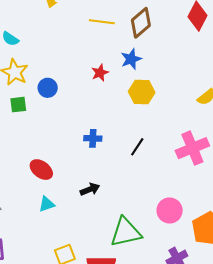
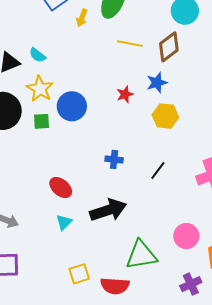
blue circle: (48, 88) -> (72, 106), size x1.5
black arrow: (90, 189) -> (108, 210), size x1.8
cyan triangle: (47, 204) -> (64, 222), turned -30

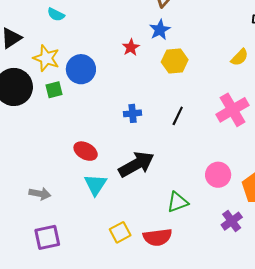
cyan semicircle: (37, 55) -> (56, 15), moved
cyan triangle: (64, 222) -> (95, 185), size x1.4
green triangle: (141, 255) -> (178, 202), size x0.7

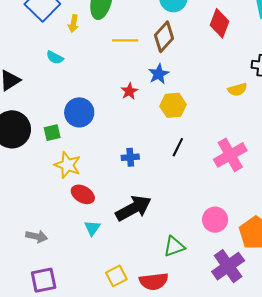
yellow semicircle: (240, 57) -> (237, 90), moved, turned 30
yellow star: (46, 58) -> (68, 165), moved
black line: (178, 116) -> (178, 147), moved
cyan triangle: (95, 185) -> (92, 228), size x0.7
purple cross: (232, 221) -> (228, 266), size x1.5

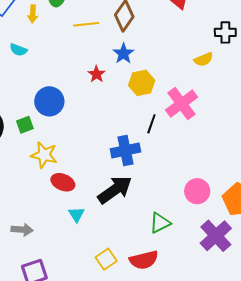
pink cross: (230, 155) -> (182, 104), moved
blue cross: (130, 157) -> (125, 150), moved, size x1.6

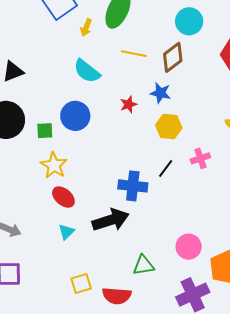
cyan semicircle: (18, 50) -> (87, 71), moved, size x1.6
blue star: (123, 53) -> (160, 93), turned 30
pink cross: (182, 104) -> (200, 158), size x0.6

